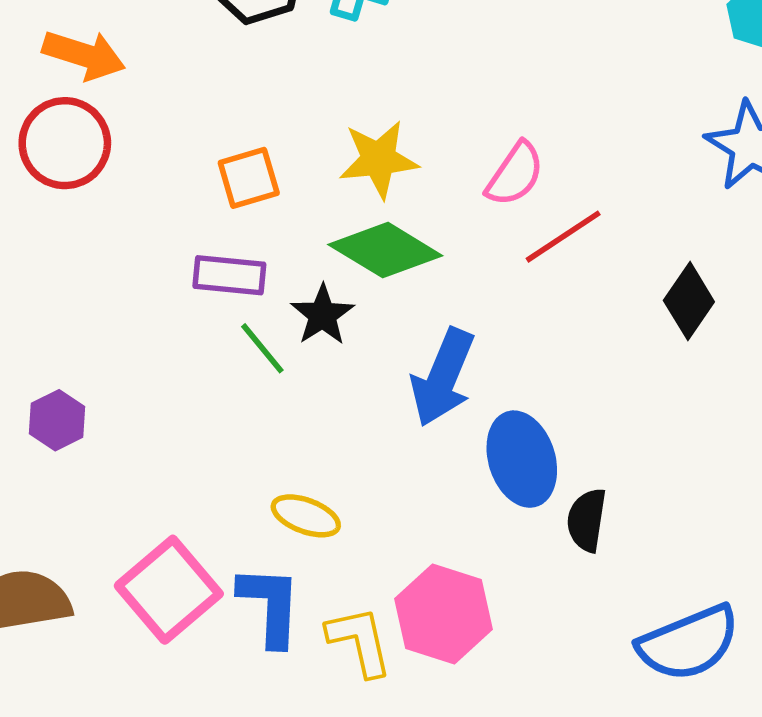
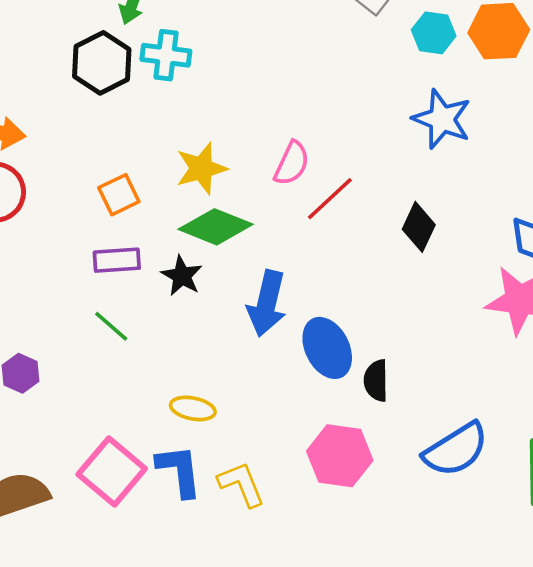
green line: (262, 348) -> (111, 326), moved
pink hexagon: (444, 614) -> (340, 456), moved

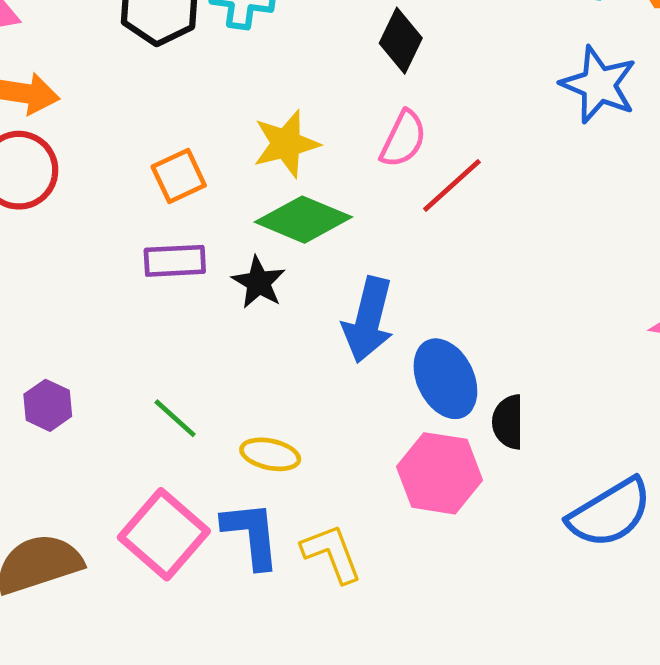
black diamond: (419, 227) -> (401, 41), moved
green line: (111, 326) -> (175, 418), moved
pink hexagon: (340, 456) -> (440, 473), moved

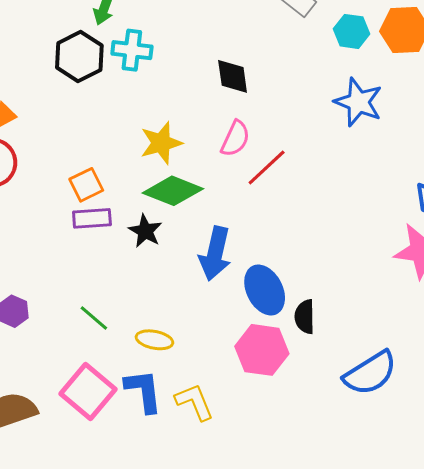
black diamond: (401, 41) -> (233, 76), turned -33
orange square: (179, 176) -> (86, 185), moved

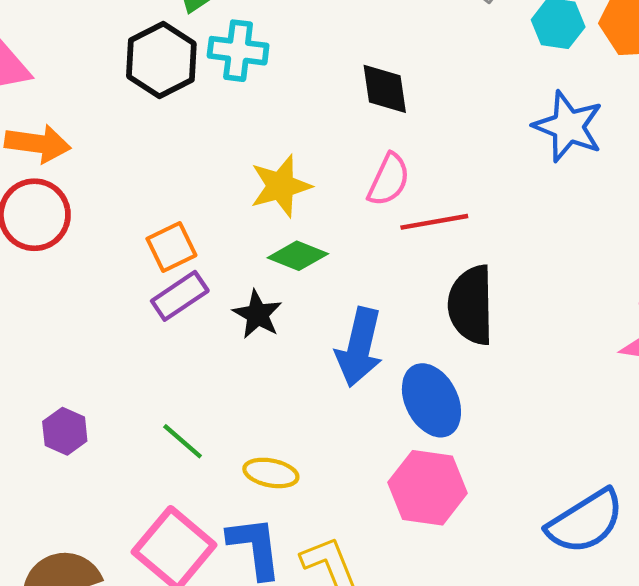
red line: (267, 168) -> (434, 222), turned 33
green diamond: (173, 191) -> (298, 256), size x0.7
purple rectangle: (92, 218) -> (180, 296), turned -30
black semicircle: (305, 317) -> (471, 305), moved, size x1.6

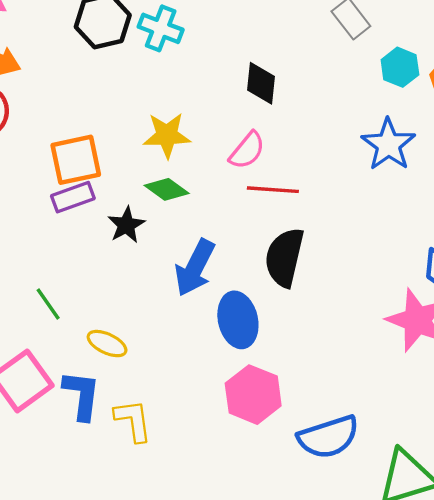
orange square: (171, 247) -> (76, 160), size x1.4
pink hexagon: (428, 488) -> (253, 395), moved

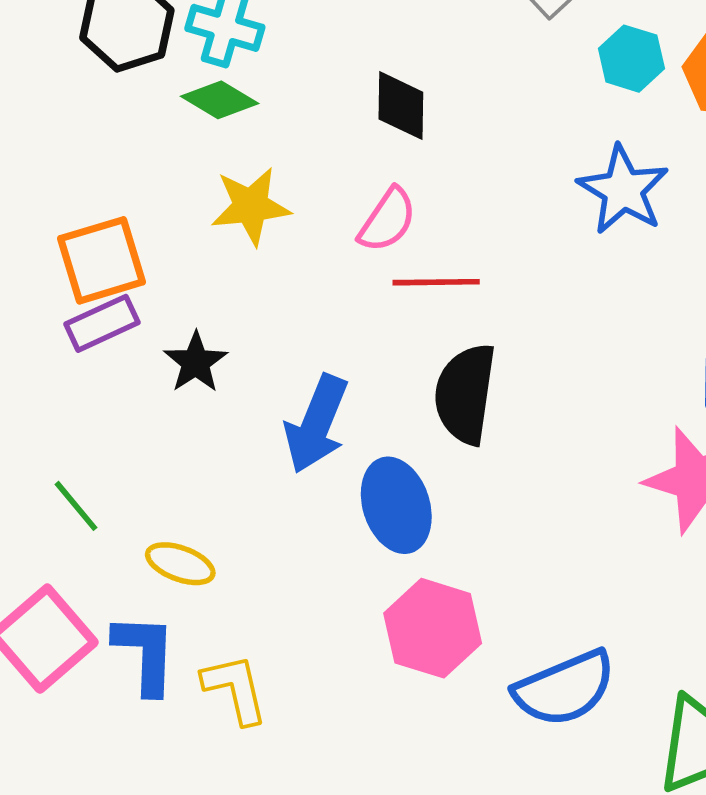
green diamond: (167, 189) -> (220, 100), moved

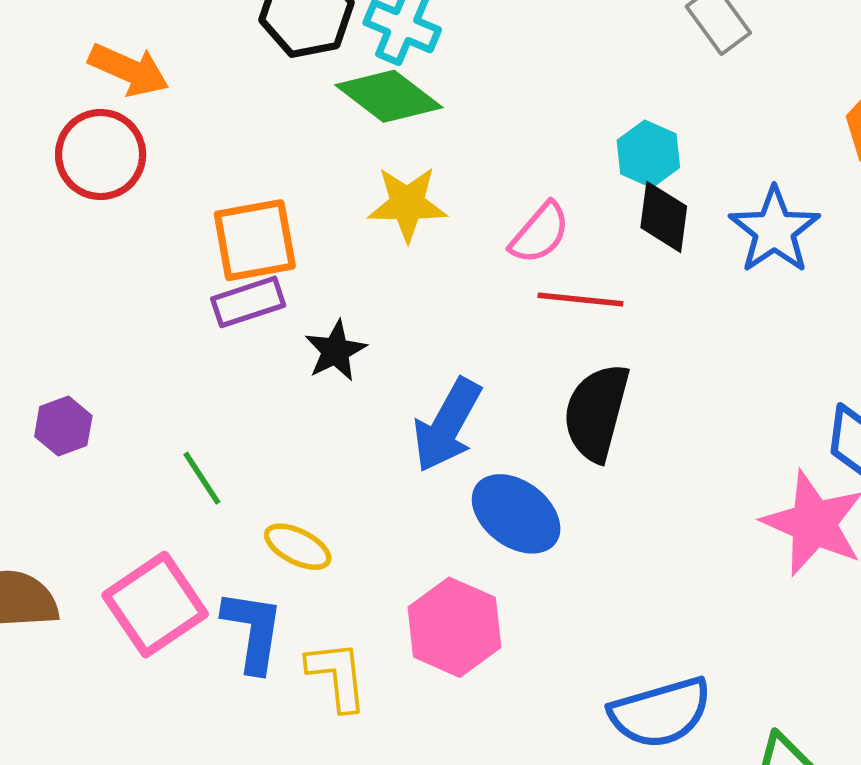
cyan hexagon: (631, 59) -> (648, 154), moved
green diamond: (220, 100) -> (389, 96), size x1.4
black diamond: (401, 106) -> (664, 217), moved
blue ellipse: (396, 505) -> (516, 514), turned -42
pink hexagon: (433, 628) -> (454, 627), moved

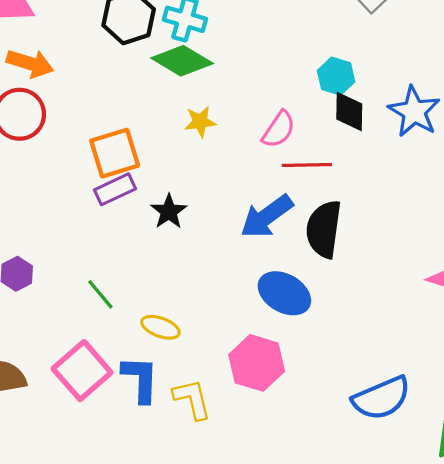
yellow star: (407, 204) -> (200, 122), size x0.7
blue arrow: (447, 425) -> (267, 216), moved, turned 32

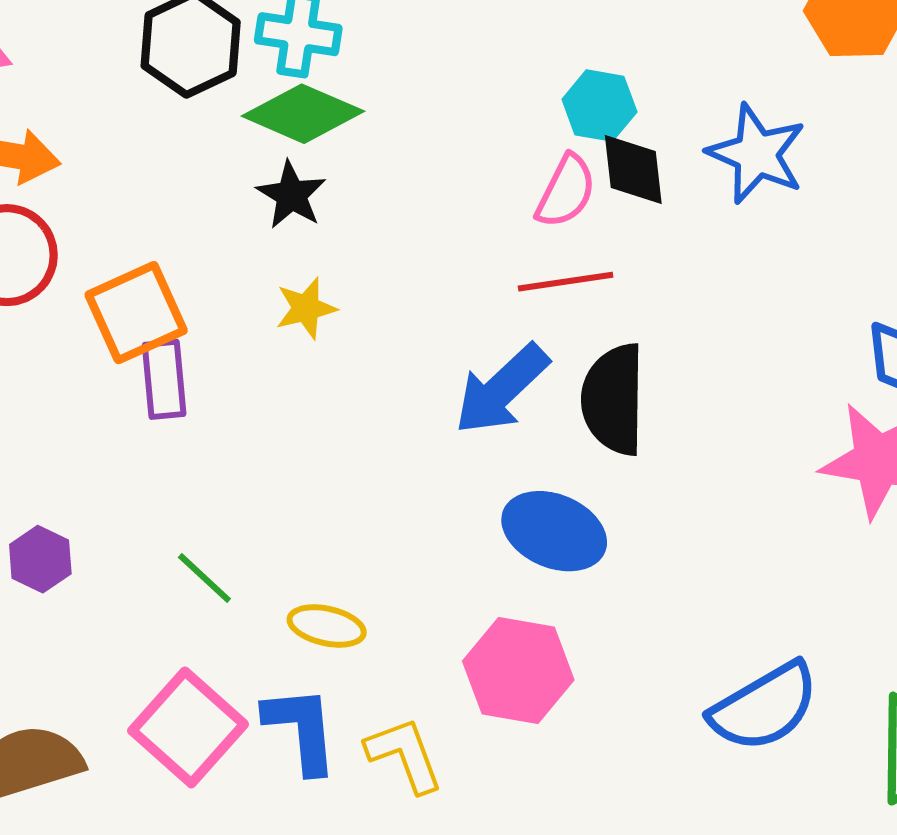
yellow star: (200, 122) -> (306, 308), moved
pink semicircle: (279, 129) -> (566, 191), moved
orange square: (115, 153) -> (136, 313), moved
purple rectangle: (115, 189) -> (164, 379), moved, turned -63
black star: (169, 212) -> (291, 195), moved

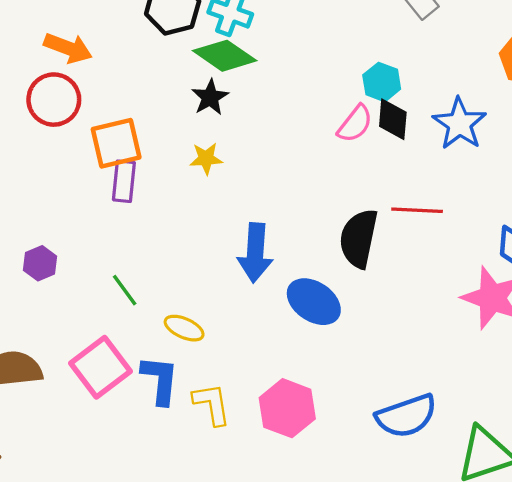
red line: (566, 282) -> (417, 210), moved
blue arrow: (502, 389) -> (255, 253), moved, turned -54
pink hexagon: (518, 670) -> (287, 408), moved

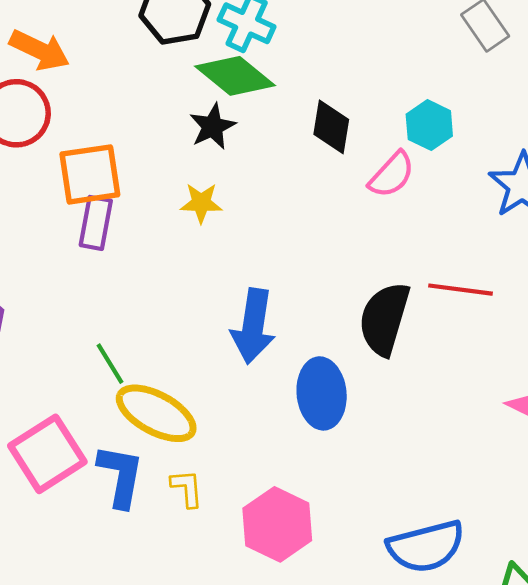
black diamond: (393, 119) -> (331, 127), moved
green line: (125, 290) -> (110, 364), moved
blue ellipse: (314, 302) -> (322, 393), turned 46
yellow ellipse: (184, 328) -> (156, 413), size x1.6
yellow L-shape: (212, 404) -> (187, 488), moved, size x0.7

